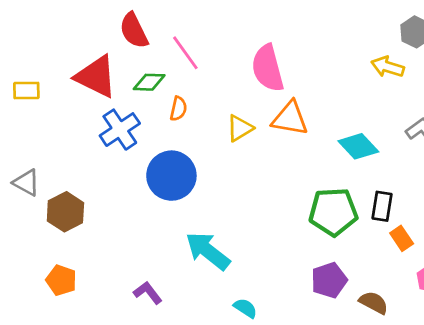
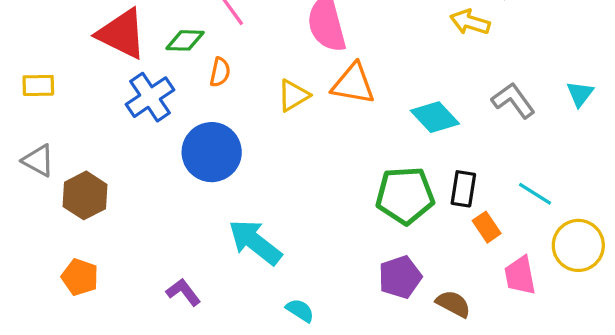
yellow rectangle: (26, 91) -> (38, 85), moved

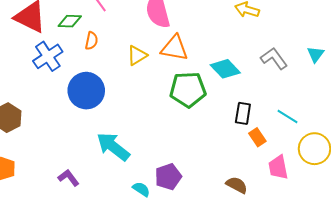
green pentagon: (405, 195) -> (188, 90), moved
purple pentagon: (400, 277) -> (168, 177), moved

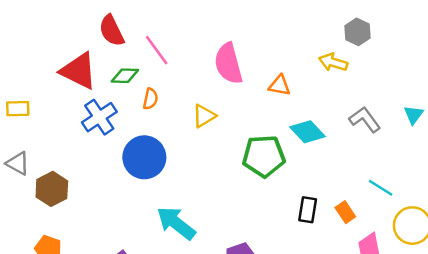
orange triangle: (174, 48) -> (280, 85), moved, size x0.7
black rectangle: (243, 113) -> (308, 210), moved

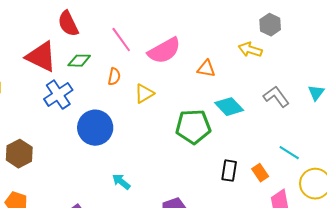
pink line: (157, 50) -> (121, 40), moved
pink semicircle: (228, 64) -> (164, 51), turned -104
orange semicircle: (150, 99) -> (114, 77), moved
cyan arrow: (176, 223) -> (121, 182), size x0.6

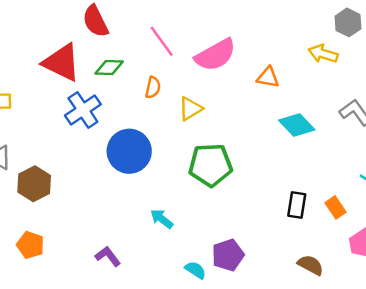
green pentagon: (193, 127) -> (210, 165), moved

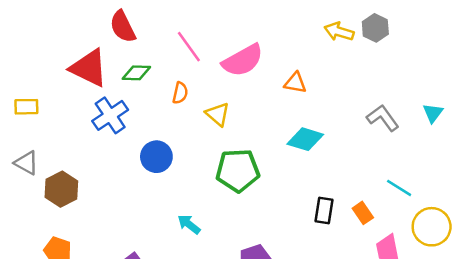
yellow arrow: (323, 54) -> (339, 32), moved
yellow triangle: (190, 109) -> (218, 114), turned -48
cyan diamond: (297, 125) -> (305, 139), moved, turned -30
blue circle: (129, 151) -> (156, 157), size x0.7

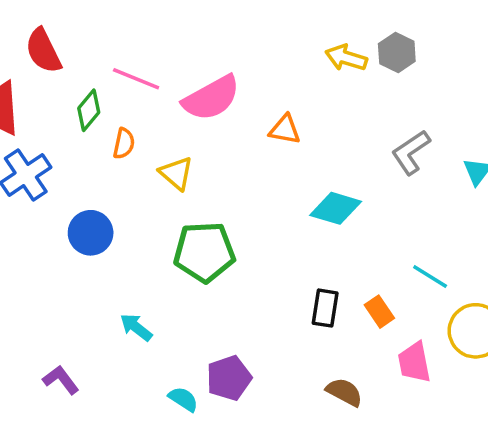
pink line: (189, 47) -> (136, 79), turned -32
green diamond: (136, 73) -> (89, 110), moved, turned -52
gray L-shape: (383, 118) -> (411, 152), moved, turned -88
cyan diamond: (305, 139) -> (336, 208), moved

